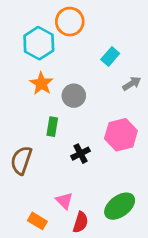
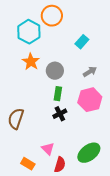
gray arrow: (132, 84) -> (90, 72), moved
green rectangle: (52, 127) -> (58, 94), moved

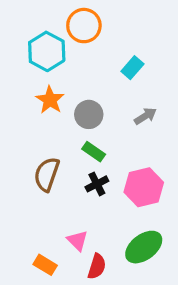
green rectangle: (58, 94) -> (94, 152), turned -64
pink hexagon: (90, 100) -> (144, 187), moved
brown semicircle: (16, 119) -> (47, 174), moved

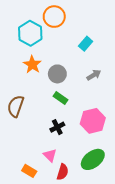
brown semicircle: (47, 174) -> (16, 106), moved
black cross: (97, 184) -> (57, 127), moved

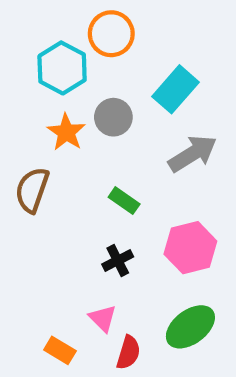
cyan rectangle: (86, 44) -> (175, 89), size x1.5
gray circle: (57, 74) -> (113, 117), moved
gray arrow: (94, 75) -> (193, 154), size x1.6
brown semicircle: (16, 106) -> (32, 190), moved

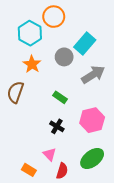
gray circle: (113, 117) -> (64, 57), moved
black cross: (118, 261) -> (57, 126), turned -32

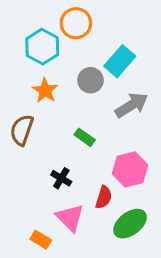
black cross: (57, 126) -> (61, 178), moved
pink triangle: (50, 154) -> (70, 218), size x1.5
red semicircle: (62, 171) -> (104, 197), moved

